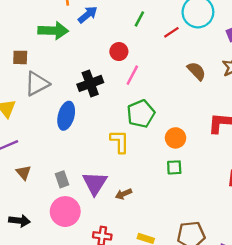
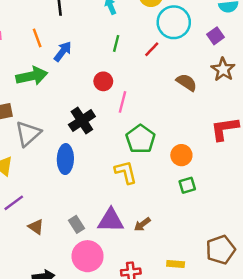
purple triangle: (95, 183) -> (111, 220), turned -48

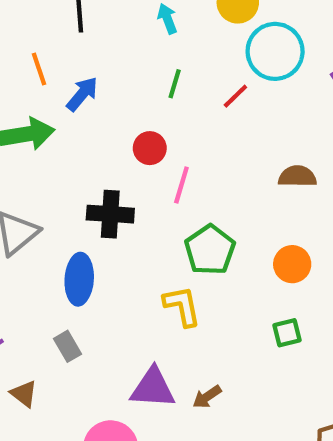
brown semicircle: (187, 82) -> (297, 176), moved, turned -35
black cross: (82, 121) -> (110, 214), turned 35
orange circle: (181, 155) -> (292, 264), moved
gray rectangle: (76, 224) -> (68, 346), moved

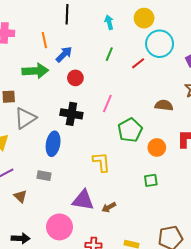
red circle: (150, 148) -> (75, 78), moved
green pentagon: (210, 250) -> (130, 130), moved
gray rectangle: (68, 346) -> (44, 176), turned -56

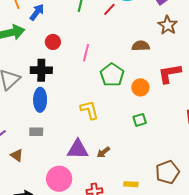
red circle: (75, 78) -> (53, 42), moved
black cross: (71, 114) -> (41, 70), moved

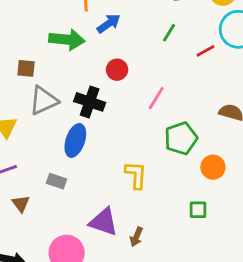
brown arrow: (103, 152) -> (136, 237), turned -48

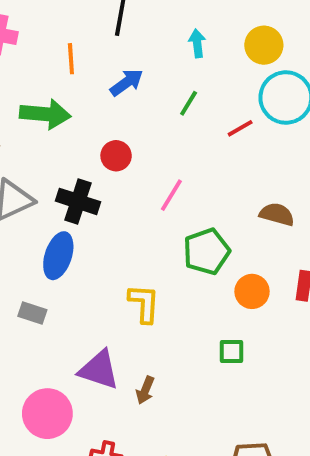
blue arrow: (109, 23) -> (127, 82), moved

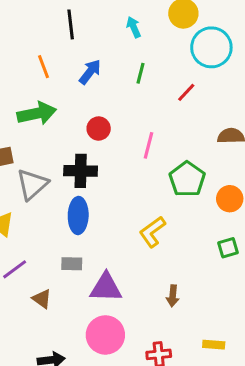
red line: (240, 128) -> (186, 92), moved
yellow L-shape: (144, 303) -> (152, 232), turned -112
purple triangle: (99, 370) -> (106, 288), moved

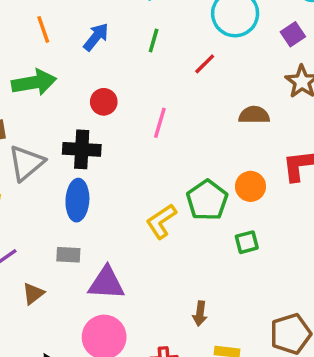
green pentagon: (187, 179) -> (207, 200), moved
brown arrow: (173, 296) -> (200, 314), moved
brown triangle: (42, 299) -> (33, 294), turned 45

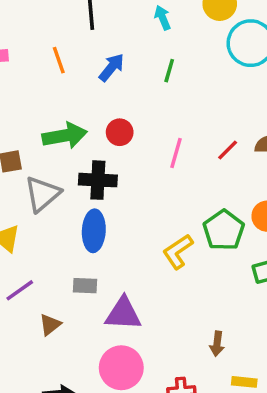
red line: (205, 64) -> (228, 150), moved
green arrow: (34, 82) -> (65, 136), moved

